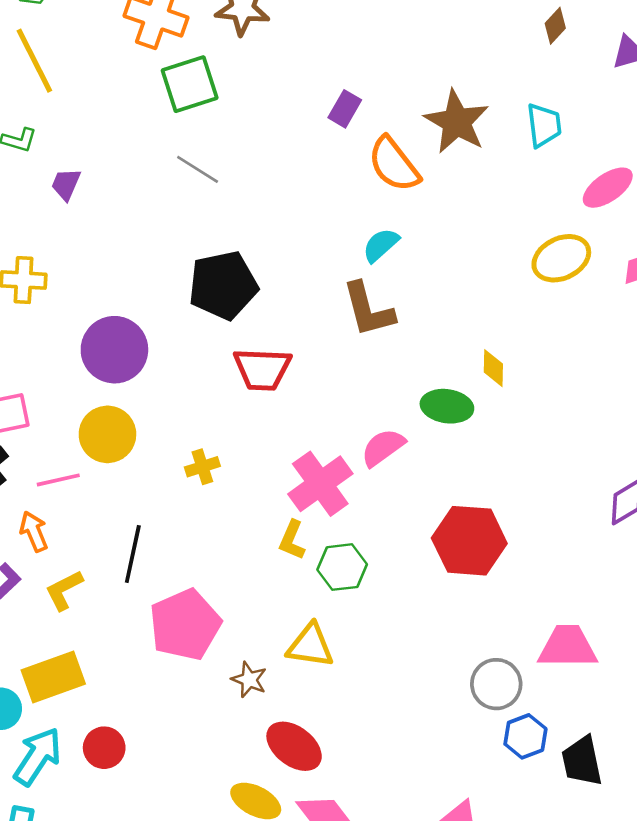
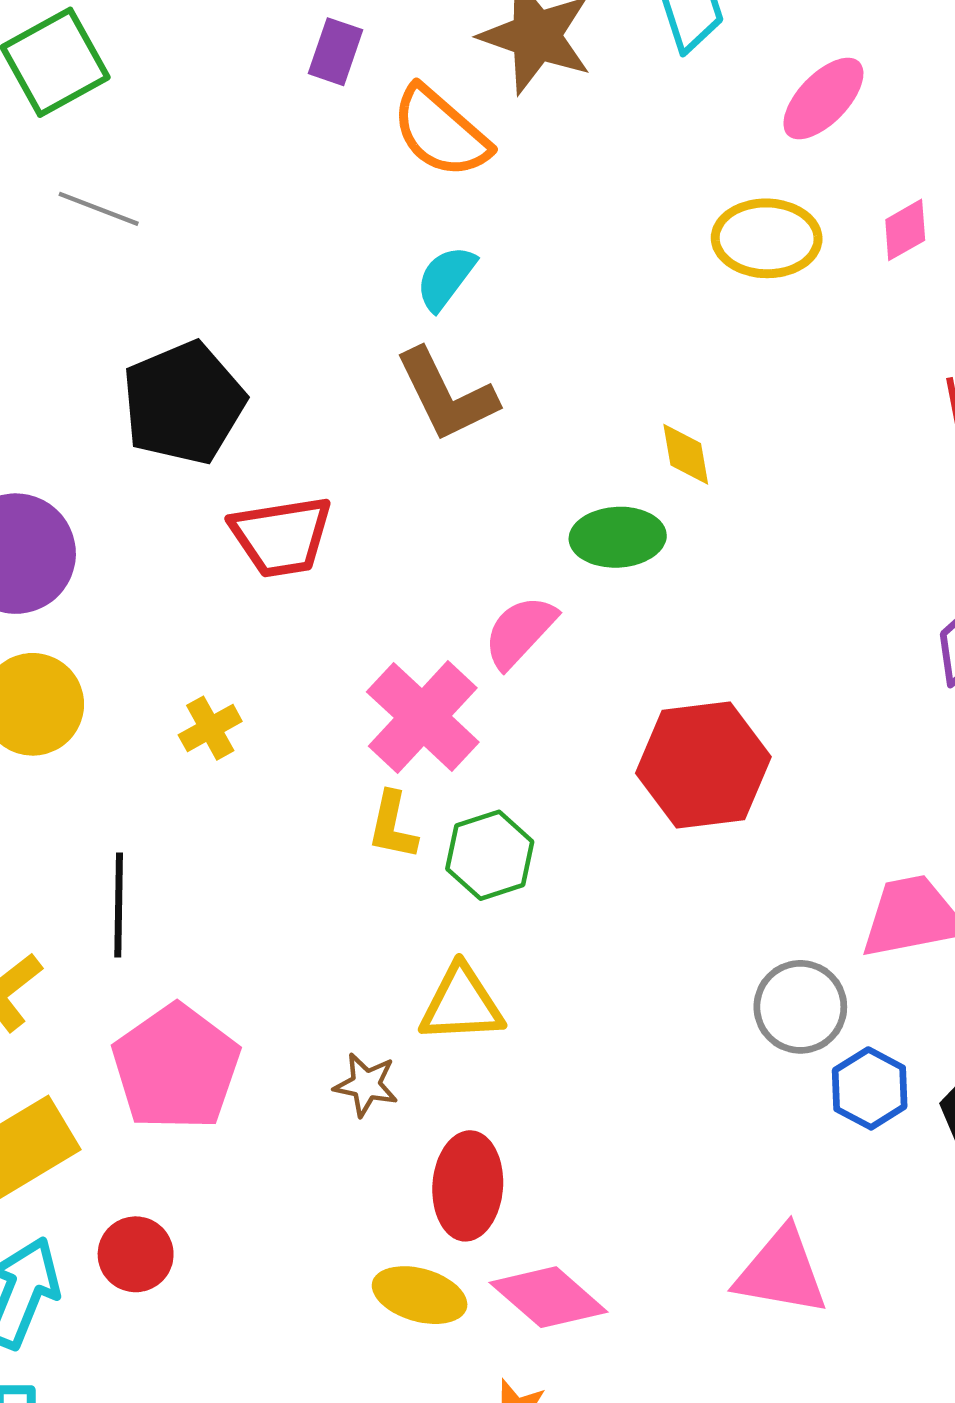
yellow ellipse: (561, 258) -> (767, 238), turned 38
pink pentagon: (185, 625) -> (176, 1067), moved
red ellipse: (294, 746) -> (468, 1186), turned 68

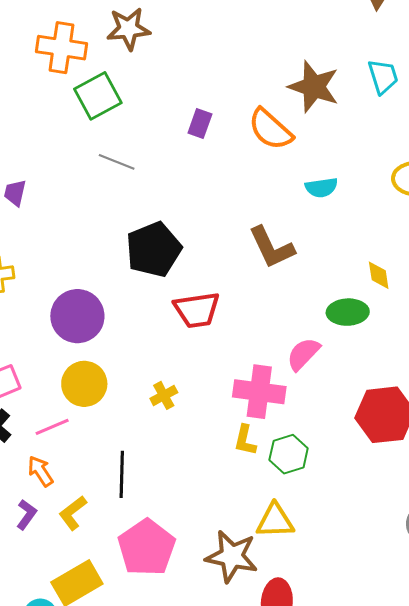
purple rectangle: (335, 52) -> (200, 123), moved
cyan semicircle: (446, 278) -> (321, 188), moved, turned -136
pink cross: (423, 717) -> (259, 392), turned -36
brown star: (366, 1085) -> (232, 556), size x1.8

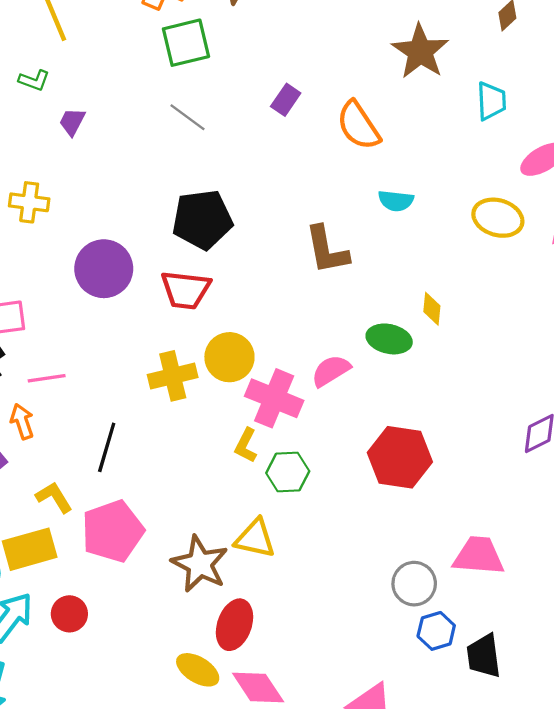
brown star: (314, 87) -> (420, 51), moved
red trapezoid: (197, 310) -> (186, 290), moved
yellow circle: (84, 384) -> (229, 357), moved
yellow cross: (164, 395) -> (173, 376), size x1.6
yellow L-shape: (73, 513) -> (54, 497), moved, turned 81

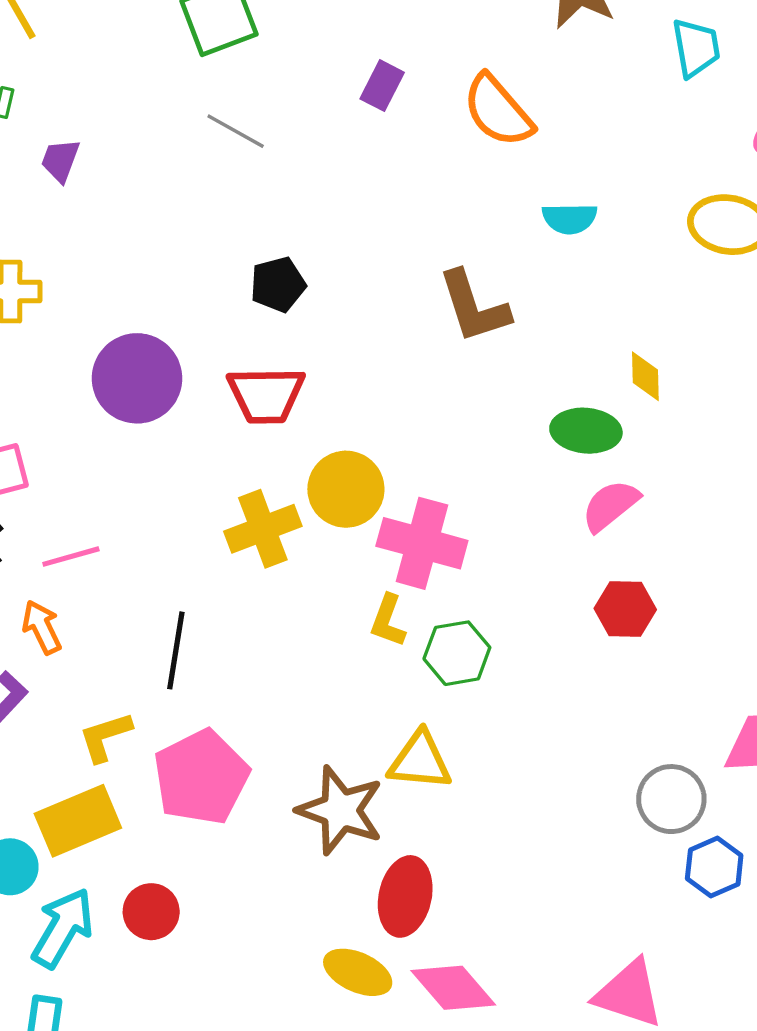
black pentagon: (202, 220) -> (278, 284), size x0.6
pink semicircle: (331, 371) -> (610, 506), moved
red hexagon: (400, 457) -> (625, 609), size x0.6
yellow L-shape: (54, 497) -> (105, 737), turned -69

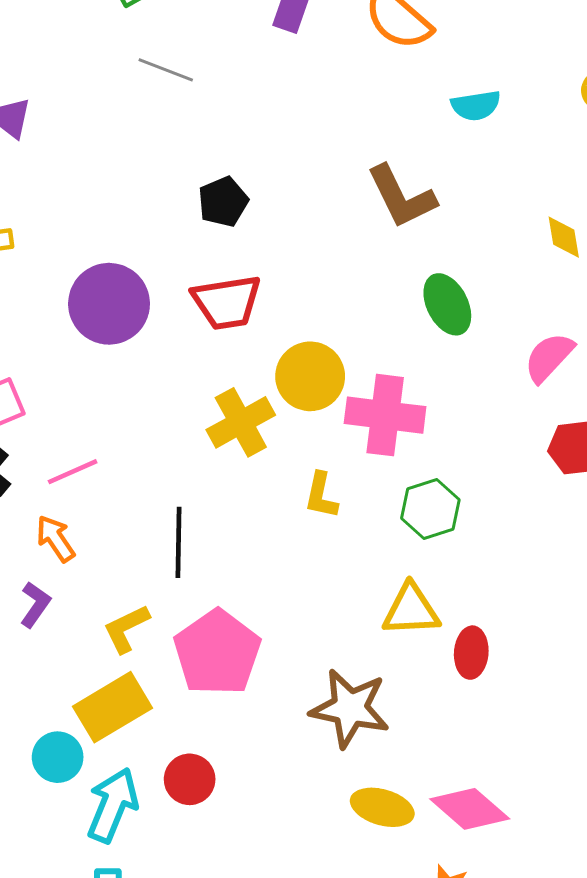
green ellipse: (586, 431) -> (447, 304), moved, turned 66
yellow L-shape: (388, 621) -> (321, 495), moved
brown star: (340, 810) -> (350, 708), moved
red ellipse: (405, 896) -> (471, 653), moved, size x0.7

